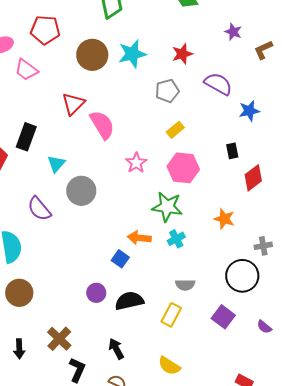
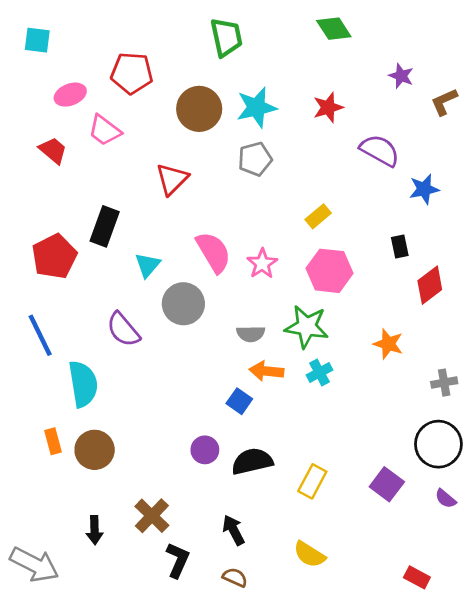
gray pentagon: (167, 91) -> (255, 159), moved
pink semicircle: (102, 125) -> (213, 252), moved
black circle: (242, 276) -> (438, 444), moved
gray semicircle: (185, 285) -> (251, 334), moved

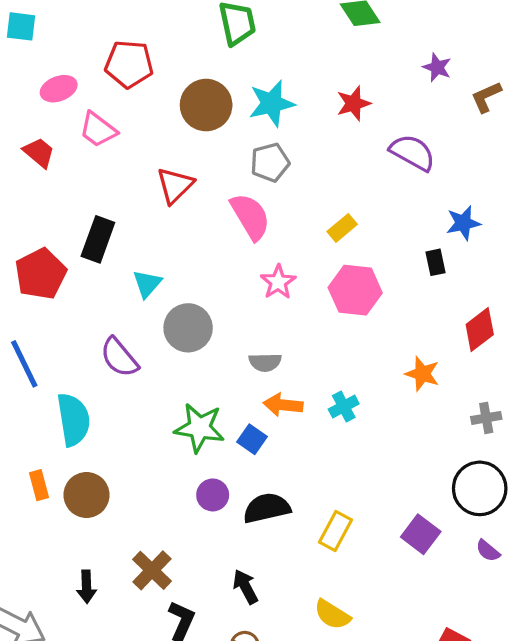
blue star: (424, 189) -> (463, 223), moved
pink semicircle: (213, 252) -> (250, 216), moved
red diamond: (430, 285) -> (480, 329), moved
green star: (307, 327) -> (200, 428), moved

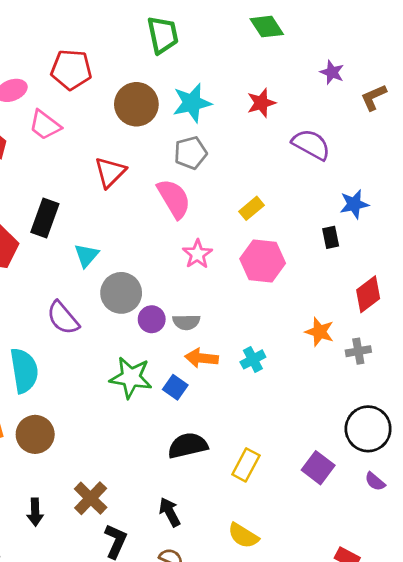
gray cross: (486, 418) -> (358, 351), moved
purple circle: (213, 495) -> (152, 319), moved

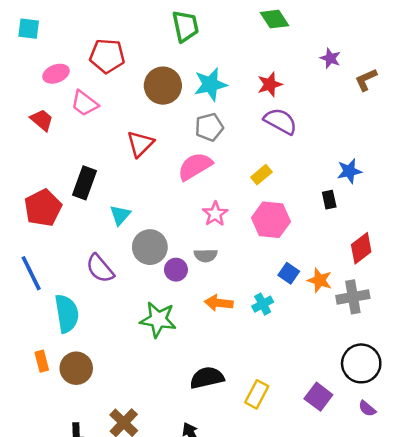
purple semicircle: (311, 144) -> (280, 121), moved
pink semicircle: (174, 199) -> (195, 166), turned -90
gray semicircle: (186, 322) -> (206, 255), moved
gray cross: (358, 351) -> (353, 297), size x1.5
blue square: (175, 387) -> (289, 273), moved

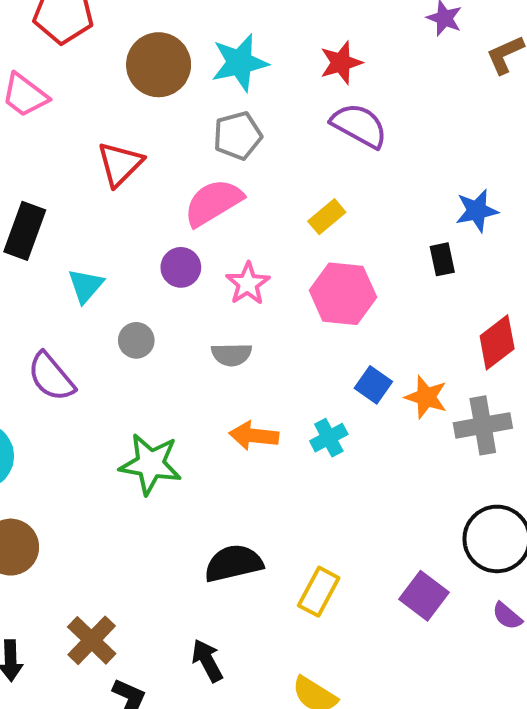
gray circle: (150, 247) -> (136, 340), size x0.6
purple circle: (176, 270) -> (181, 267), moved

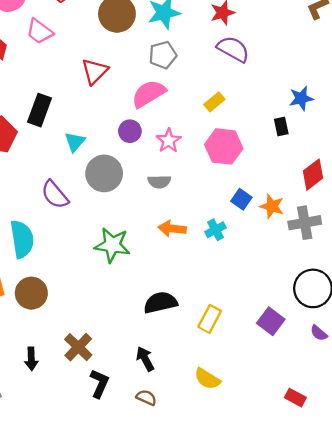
gray circle: (136, 340) -> (104, 173), size x1.8

